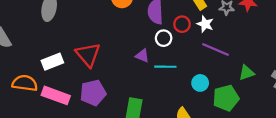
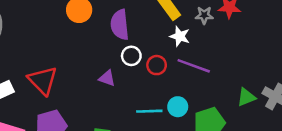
red circle: (182, 24) -> (157, 65), moved
cyan line: (165, 67) -> (149, 111), moved
green triangle: (247, 73) -> (246, 97), moved

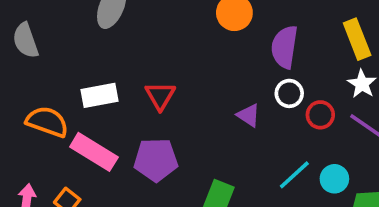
red triangle: (43, 80) -> (160, 96), size x0.7
cyan line: (149, 111) -> (294, 175), turned -55

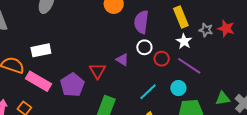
red triangle: (160, 96) -> (98, 71), moved
purple pentagon: (156, 160) -> (72, 85), turned -30
cyan circle: (334, 179) -> (178, 88), moved

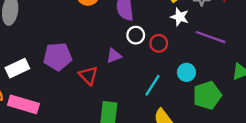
purple triangle: (122, 60) -> (114, 56), turned -40
purple line: (189, 66) -> (211, 37), moved
purple pentagon: (72, 85) -> (58, 57), moved, turned -30

